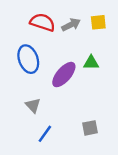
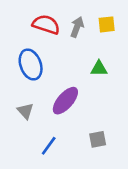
gray arrow: (71, 25) -> (77, 27), turned -42
purple ellipse: (64, 75) -> (65, 101), moved
gray triangle: (33, 105) -> (25, 111), moved

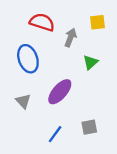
gray arrow: (77, 27) -> (70, 38), moved
green triangle: (99, 68) -> (90, 62), turned -42
blue line: (49, 146) -> (55, 134), moved

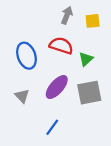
red semicircle: (42, 22) -> (61, 46), moved
gray arrow: (70, 38) -> (67, 15), moved
gray square: (89, 127) -> (89, 93), moved, size x1.6

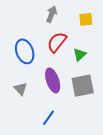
gray arrow: (67, 15) -> (52, 14), moved
red semicircle: (61, 46) -> (57, 42), turned -70
purple ellipse: (57, 87) -> (53, 80), turned -60

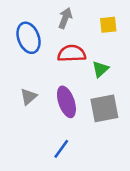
red semicircle: (57, 42) -> (72, 53), turned 50
blue ellipse: (25, 51) -> (29, 38), moved
gray triangle: (21, 89) -> (29, 97), moved, turned 32

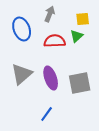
green triangle: (100, 69) -> (77, 36), moved
gray triangle: (29, 97) -> (22, 74), size x1.6

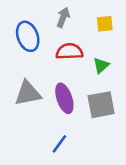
green triangle: (77, 36) -> (101, 65), moved
gray triangle: (22, 74) -> (28, 93), turned 30

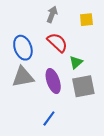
blue ellipse: (28, 36) -> (23, 48), moved
red semicircle: (69, 52) -> (57, 42), turned 45
green triangle: (101, 65) -> (76, 62), moved

